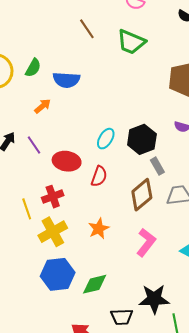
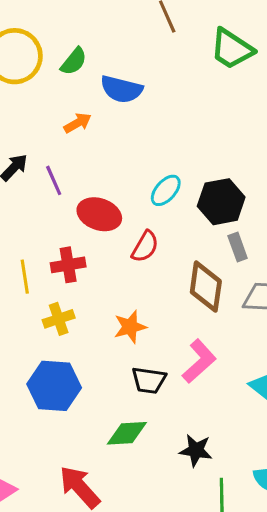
brown diamond: (142, 195) -> (206, 287), turned -52
yellow cross: (53, 232) -> (59, 319), size x0.7
green diamond: (95, 284) -> (127, 433), moved
black star: (154, 299) -> (196, 450), size x0.7
black trapezoid: (122, 317) -> (149, 380), moved

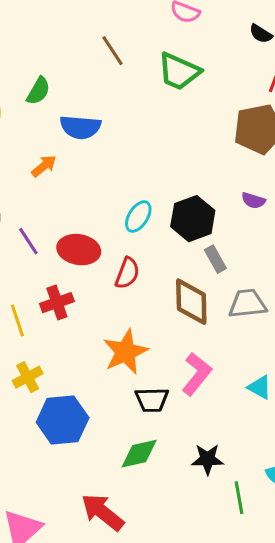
green semicircle: (74, 61) -> (38, 91), moved
purple line: (54, 180) -> (28, 241), moved
yellow cross: (59, 319) -> (28, 377), moved
orange star: (130, 327) -> (126, 352), size x1.4

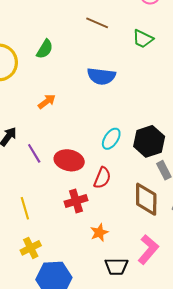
brown line: (112, 51) -> (97, 23), turned -35
green trapezoid: (179, 71) -> (143, 39), size x0.7
blue semicircle: (80, 127) -> (101, 76), moved
red cross: (57, 303) -> (76, 201), moved
orange star: (126, 352) -> (99, 233), size x0.6

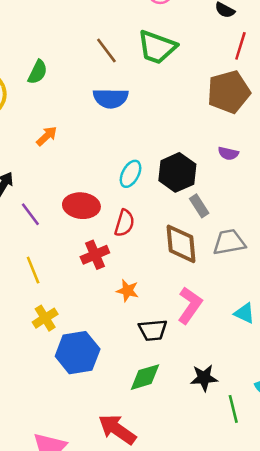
brown line: (97, 23) -> (106, 50), moved, turned 35
green trapezoid: (143, 39) -> (157, 47), size x1.5
purple line: (34, 153) -> (30, 214), moved
orange star: (99, 233) -> (128, 291), turned -30

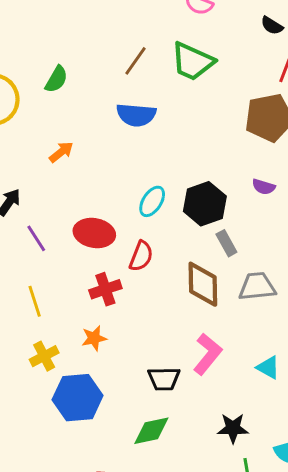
brown line: (106, 50) -> (135, 61), turned 68
orange star: (128, 291) -> (94, 338), moved, turned -30
black star: (204, 378) -> (233, 428), moved

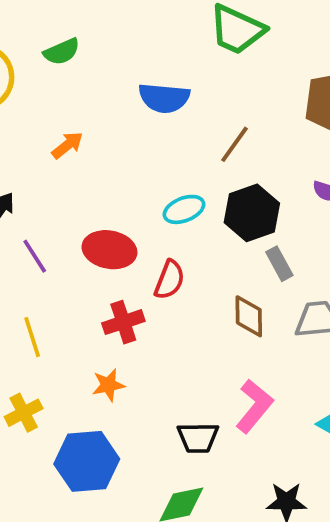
brown line: (135, 61) -> (234, 144), moved
green semicircle: (56, 79) -> (62, 52), turned 36
cyan ellipse: (152, 201) -> (184, 209), turned 36
brown diamond: (203, 284) -> (249, 316), size x0.7
yellow cross: (44, 356) -> (24, 413), moved

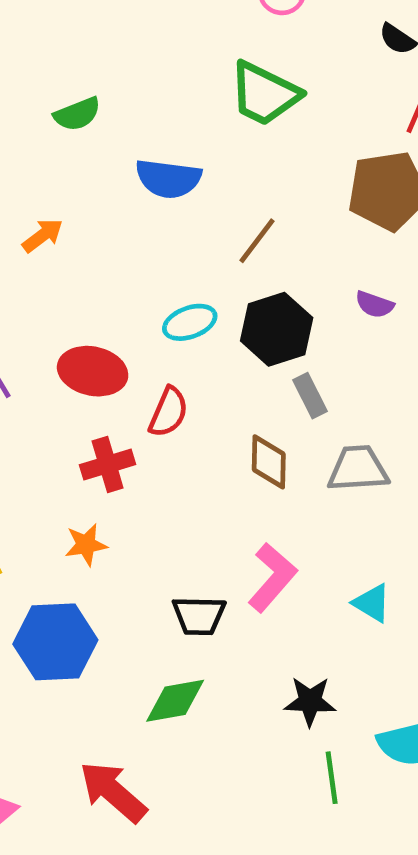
green semicircle: (62, 52) -> (77, 114), moved

